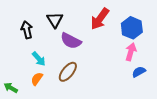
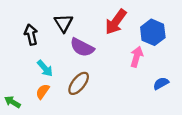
pink arrow: (131, 52) -> (137, 57), moved

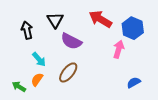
red arrow: (116, 22) -> (100, 19), turned 85
blue semicircle: (161, 83) -> (134, 83), moved
green arrow: (12, 102) -> (19, 87), moved

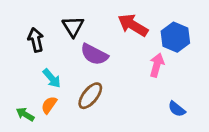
blue semicircle: (134, 83) -> (177, 109), turned -112

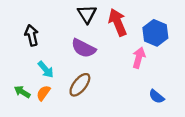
red arrow: (133, 25) -> (118, 22), turned 36
black triangle: (73, 27) -> (87, 14), moved
green arrow: (25, 114) -> (22, 92), moved

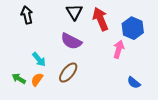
black arrow: (32, 35) -> (27, 15), moved

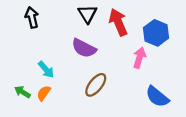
brown ellipse: (68, 72) -> (96, 85), moved
blue semicircle: (134, 83) -> (157, 97), size x1.5

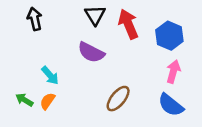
pink arrow: (139, 58) -> (173, 72), moved
brown ellipse: (96, 85) -> (118, 99), moved

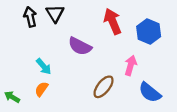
black triangle: (95, 15) -> (55, 13), moved
pink arrow: (173, 72) -> (131, 65), moved
green arrow: (24, 100) -> (12, 97), moved

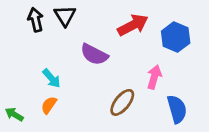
red arrow: (113, 21) -> (133, 25), turned 85
blue semicircle: (150, 92) -> (177, 109), turned -145

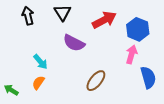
black triangle: (65, 16) -> (62, 13), moved
pink arrow: (154, 77) -> (131, 54), moved
blue semicircle: (177, 109) -> (148, 77), moved

